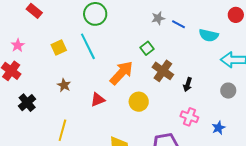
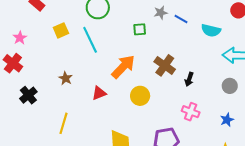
yellow square: (59, 47) -> (61, 30), moved
green square: (147, 48) -> (140, 29), moved, turned 32
blue star: (219, 128) -> (227, 120), moved

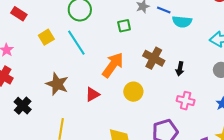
cyan semicircle: (211, 30) -> (182, 22), moved
brown star: (66, 78) -> (57, 84), size x1.6

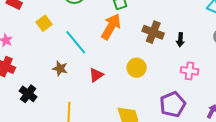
cyan line: (76, 43) -> (76, 42), moved
orange arrow: (113, 65) -> (111, 27), moved
brown star: (57, 84) -> (60, 69), size x0.7

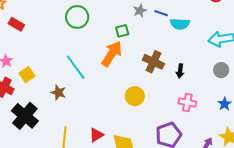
yellow square: (44, 23) -> (27, 75), moved
red triangle: (96, 75) -> (96, 135), moved
black cross: (28, 94) -> (25, 116), size x1.5

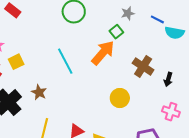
gray star: (140, 11) -> (128, 13), moved
green square: (122, 31) -> (116, 32), turned -32
brown star: (58, 92) -> (39, 92), moved

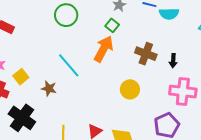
brown star: (39, 92) -> (49, 89), moved
pink cross: (171, 112) -> (183, 92), size x1.5

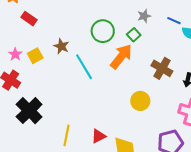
green circle: (66, 15) -> (103, 31), moved
yellow square: (21, 77) -> (35, 56), moved
brown star: (49, 89) -> (61, 46), moved

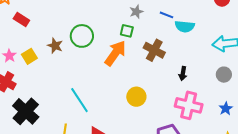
green circle: (103, 31) -> (82, 36), moved
green square: (134, 35) -> (127, 31), turned -32
cyan line: (84, 67) -> (79, 100), moved
brown cross: (162, 68) -> (154, 50), moved

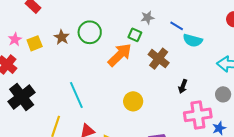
pink cross: (189, 105) -> (198, 115), moved, turned -32

